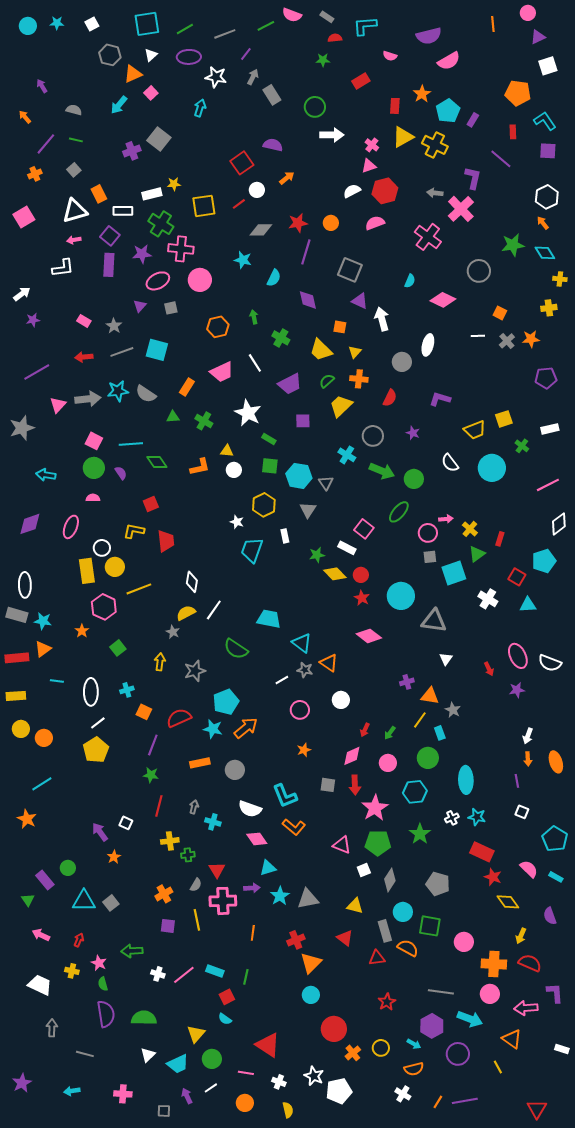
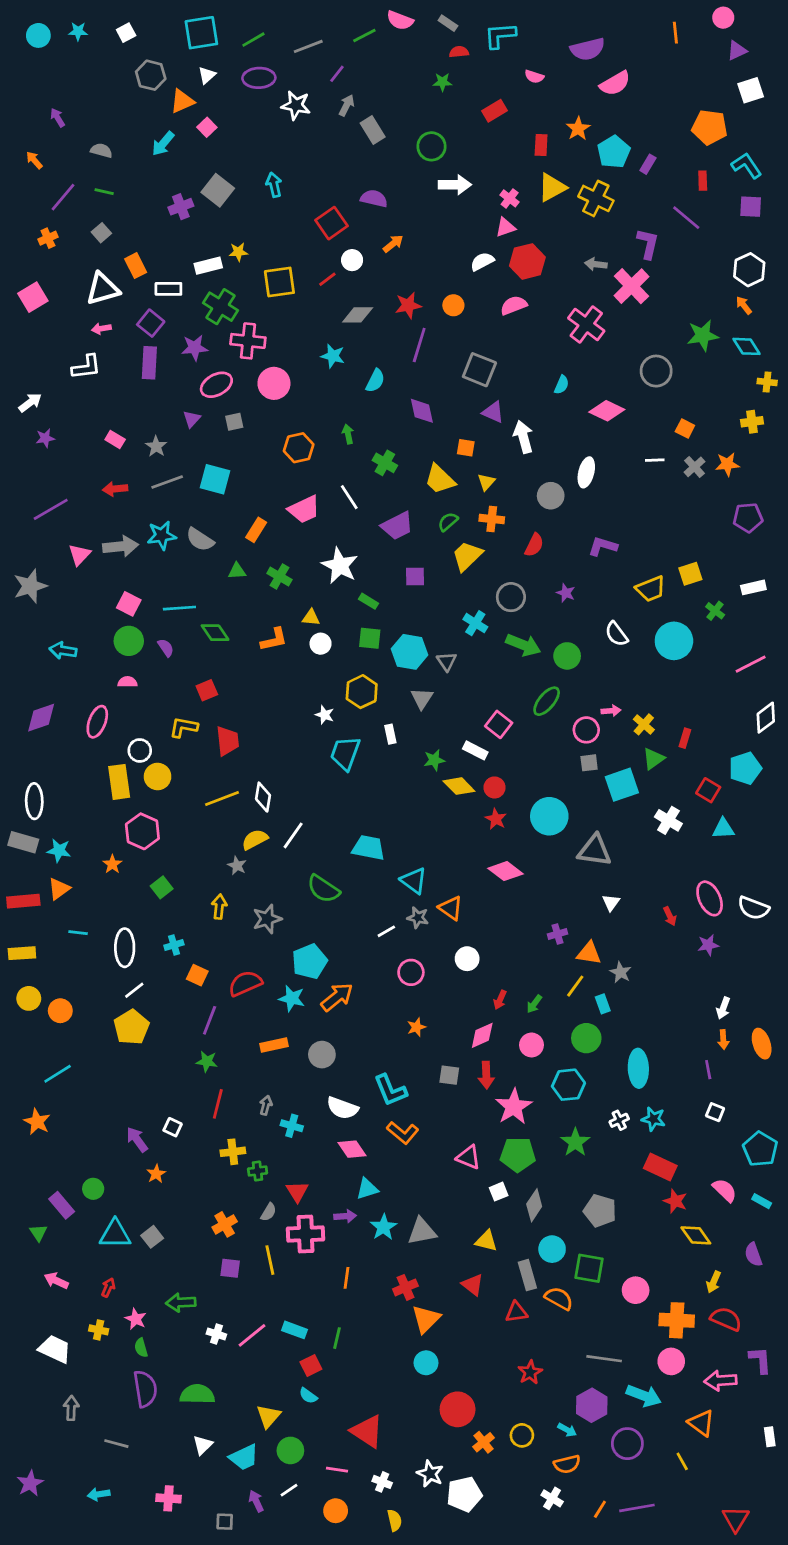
cyan arrow: (200, 108) -> (274, 185), moved, turned -30
yellow line: (139, 589) -> (222, 798), moved
white rectangle: (562, 1049) -> (770, 1437), turned 64

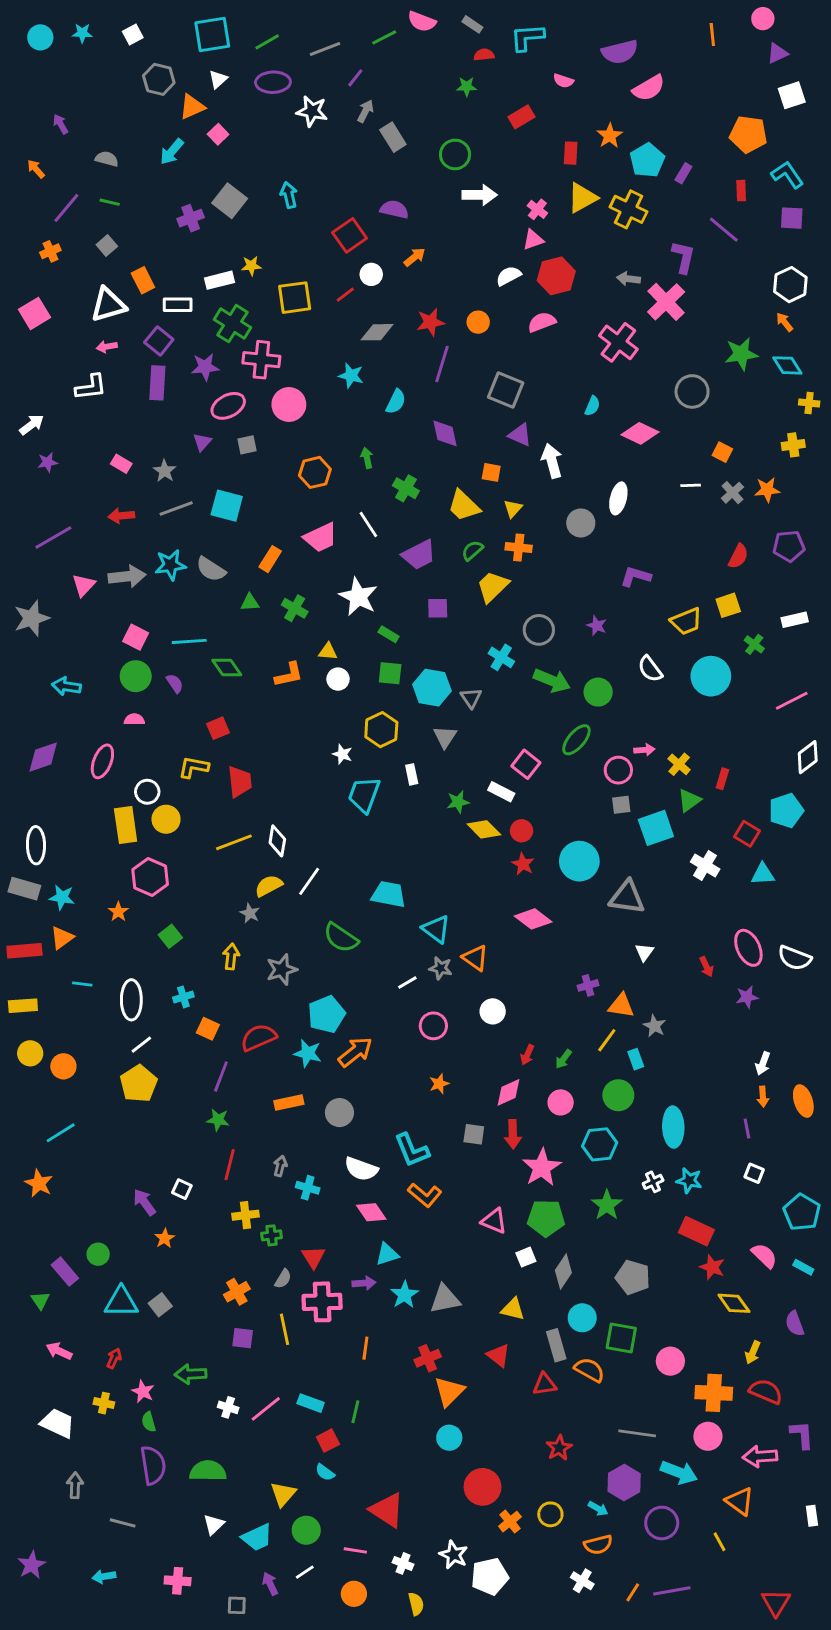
red semicircle: (534, 545) -> (738, 556), moved

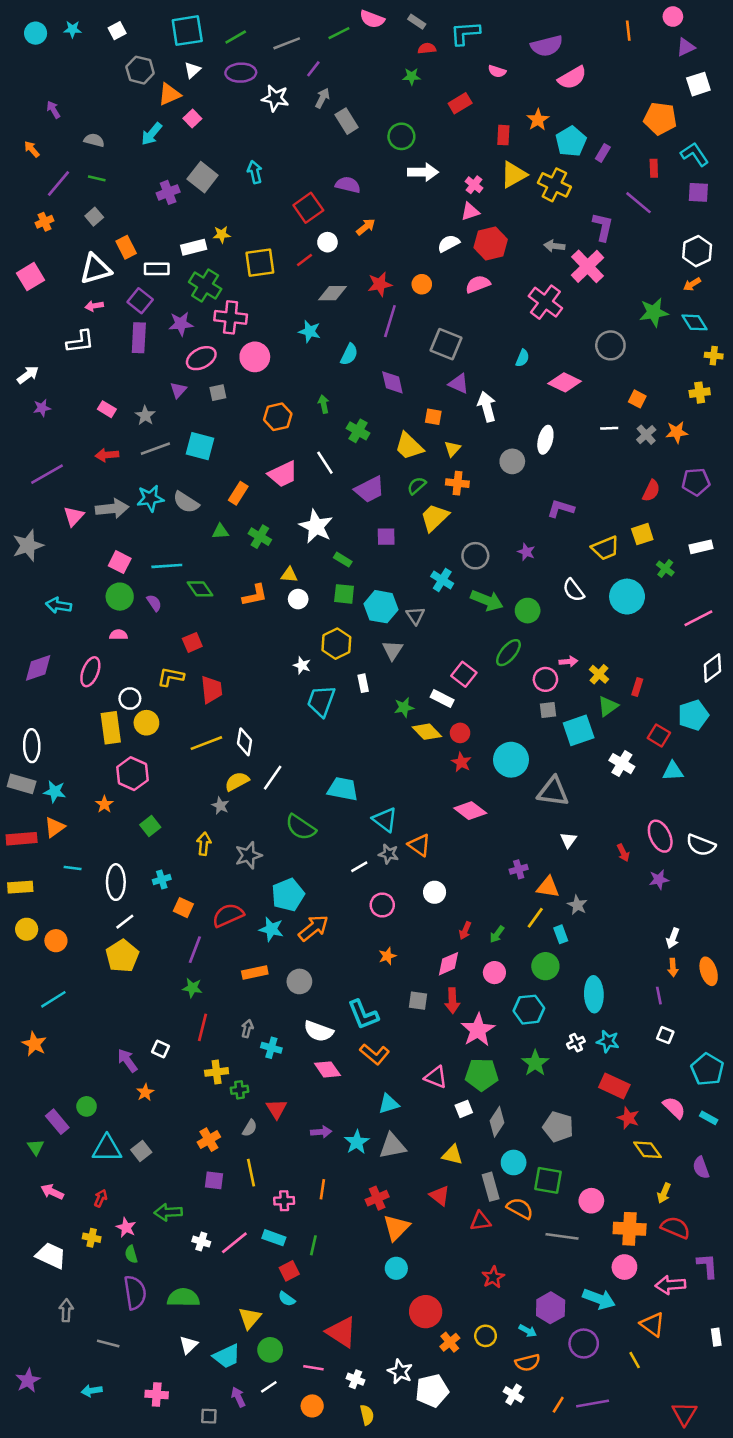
orange arrow: (785, 322) -> (692, 284), turned -84
cyan triangle: (387, 1254) -> (389, 1104), moved
pink cross: (322, 1302) -> (284, 1201), moved, size x0.6
gray line: (637, 1433) -> (562, 1236), moved

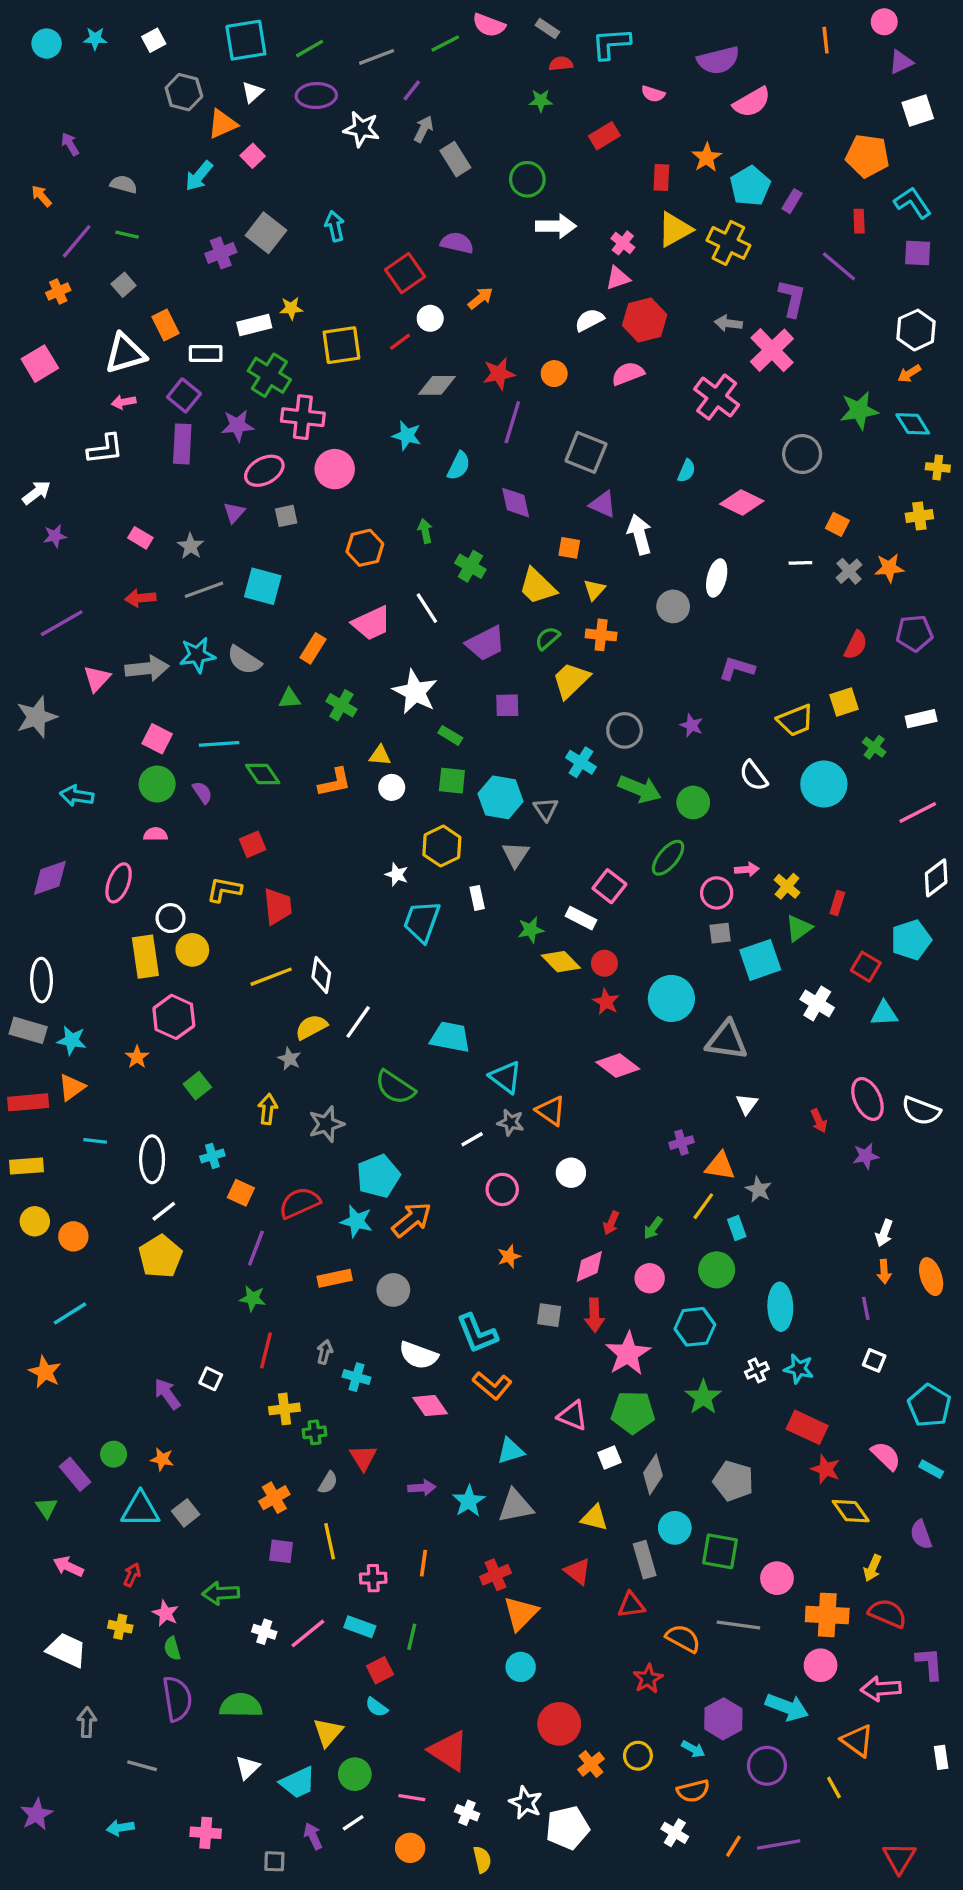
orange star: (145, 1092) -> (162, 1459), moved, turned -30
orange semicircle: (520, 1208) -> (683, 1638), moved

